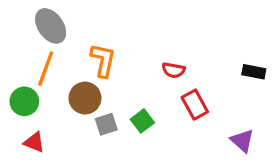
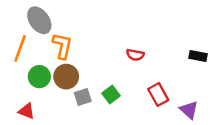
orange L-shape: (103, 60) -> (62, 46), moved
orange line: (46, 69) -> (20, 48), moved
green circle: (24, 101) -> (39, 77), moved
red rectangle: (195, 105) -> (158, 94), moved

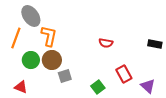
green square: (111, 94) -> (98, 87), moved

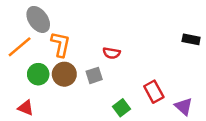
orange line: (16, 38) -> (20, 47), turned 30
red semicircle: (106, 43) -> (112, 53), moved
black rectangle: (155, 44) -> (191, 39), moved
gray square: (65, 76) -> (94, 75), moved

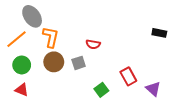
green circle: (38, 74) -> (22, 65), moved

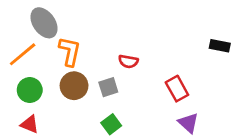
red rectangle: (128, 76) -> (177, 89), moved
purple triangle: (153, 89) -> (188, 123), moved
green square: (101, 90) -> (111, 124), moved

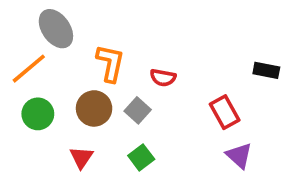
black rectangle: (220, 46) -> (266, 70), moved
orange L-shape: (70, 51) -> (110, 63), moved
gray square: (108, 87) -> (138, 110), turned -30
red triangle: (30, 124) -> (81, 157), moved, turned 42

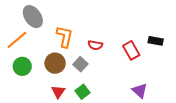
red rectangle: (225, 112) -> (131, 50), moved
red triangle: (81, 157) -> (58, 92), moved

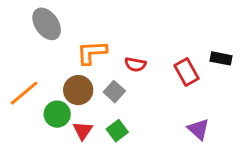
orange L-shape: (65, 37) -> (92, 52), turned -105
orange line: (17, 40) -> (24, 93), moved
green circle: (22, 66) -> (57, 114), moved

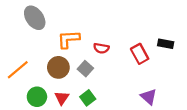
green circle: (57, 114) -> (37, 97), moved

